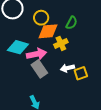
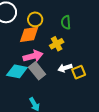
green semicircle: (72, 23) -> (66, 22), turned 152
orange diamond: (48, 31) -> (29, 34), moved
cyan diamond: (18, 47) -> (17, 71), moved

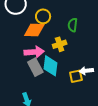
white arrow: (65, 68) -> (86, 71), moved
cyan diamond: (17, 71) -> (50, 66), moved, turned 75

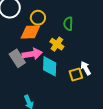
yellow cross: (60, 44) -> (57, 44), turned -32
gray rectangle: (35, 67) -> (17, 58), moved
white arrow: (86, 71) -> (86, 68), turned 72

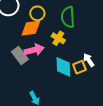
green semicircle: (68, 24) -> (68, 17), size x1.5
cyan diamond: (50, 66) -> (63, 67), moved

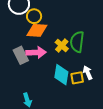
yellow circle: (37, 13) -> (34, 16), moved
green semicircle: (68, 17) -> (77, 42), moved

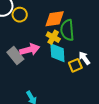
orange diamond: (37, 30) -> (55, 19), moved
cyan diamond: (61, 75) -> (57, 53), moved

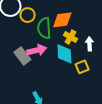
green semicircle: (67, 30) -> (44, 28), moved
yellow cross: (53, 37) -> (70, 37), moved
white arrow: (84, 58) -> (89, 44), moved, turned 32

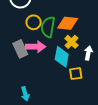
yellow circle: (28, 15) -> (34, 22), moved

